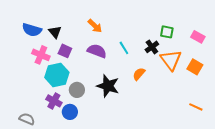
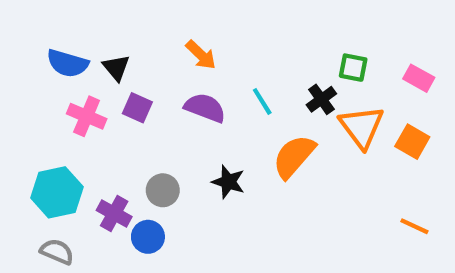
orange semicircle: (139, 74) -> (294, 156), size x1.6
cyan hexagon: (57, 75) -> (57, 192), moved
black star: (108, 86) -> (228, 182), size x0.7

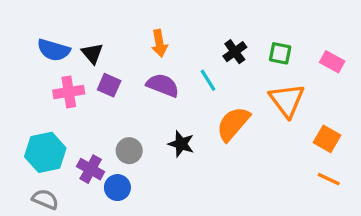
orange arrow: (201, 55) -> (159, 43), turned 36
black cross: (321, 99) -> (235, 52), moved
pink cross: (87, 116) -> (69, 92), turned -32
orange square: (412, 142) -> (327, 139), moved

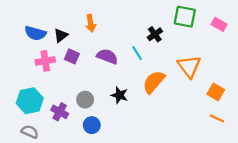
orange arrow: (159, 43) -> (91, 23), moved
black triangle: (92, 53) -> (61, 35), turned 32
green square: (280, 53) -> (185, 17), moved, size x1.5
pink rectangle: (332, 62) -> (219, 24), moved
blue circle: (117, 188) -> (92, 125), moved

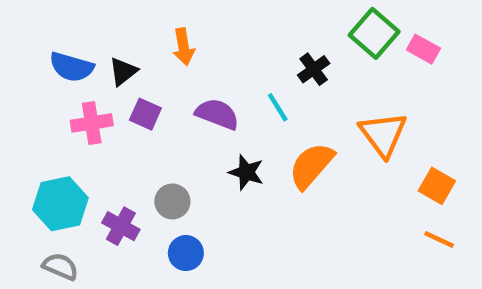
green square: (185, 17) -> (374, 33), turned 30
pink rectangle: (219, 24) -> (423, 49), moved
black star: (119, 95) -> (246, 172), moved

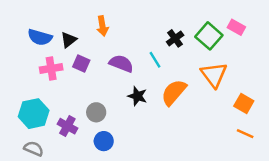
green square: (374, 33) -> (209, 36), moved

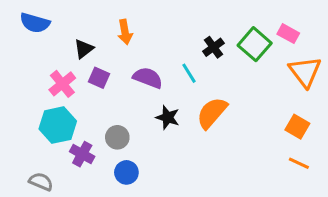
blue semicircle: (40, 37) -> (35, 23), moved
pink cross: (51, 69) -> (62, 84), turned -30
orange triangle: (214, 75) -> (305, 72), moved
cyan hexagon: (34, 114) -> (58, 125), moved

